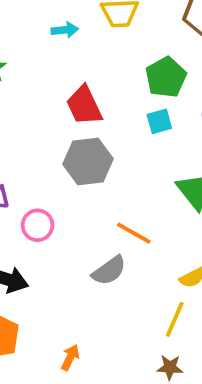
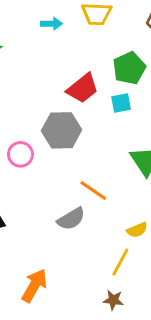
red trapezoid: (84, 105) -> (83, 88), moved, turned -108
pink circle: (38, 225) -> (20, 154), moved
orange arrow: (70, 357) -> (34, 286), size x1.6

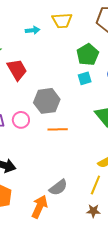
red trapezoid: (83, 88) -> (17, 70), moved, turned -75
orange line: (93, 191) -> (58, 129), moved, turned -30
gray semicircle: (71, 219) -> (58, 187), moved

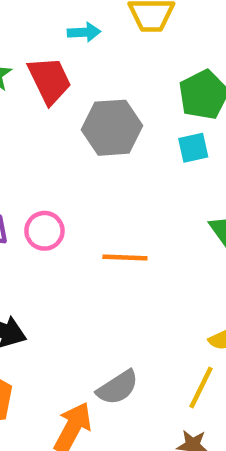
red trapezoid: (17, 70) -> (50, 80), moved
gray hexagon: (47, 101) -> (112, 128), moved

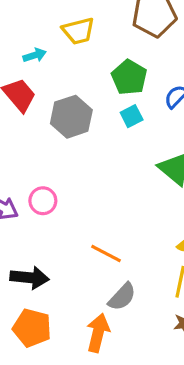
orange line: (125, 258) -> (106, 253), moved, turned 40

